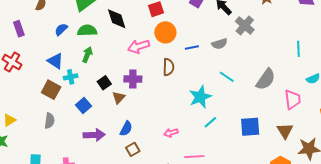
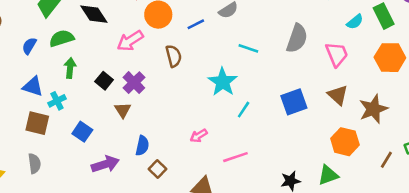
purple cross: (133, 79) -> (134, 83), turned -30
black square: (104, 83) -> (104, 81), moved
gray semicircle: (50, 121) -> (34, 163), moved

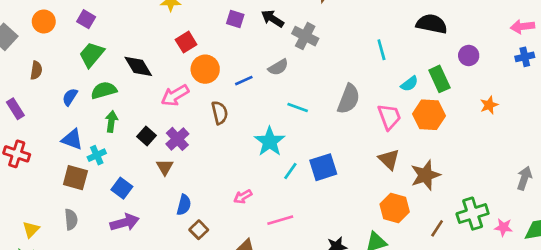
orange hexagon: (390, 58) -> (429, 115), moved
blue square: (294, 102) -> (323, 167), moved
purple arrow: (105, 164) -> (125, 222), moved

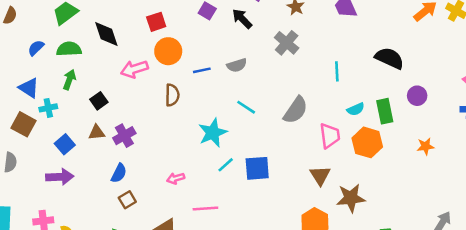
gray cross: (305, 36) -> (287, 43), moved
purple cross: (177, 139) -> (124, 136), moved
brown triangle: (165, 167) -> (97, 132), moved, turned 42

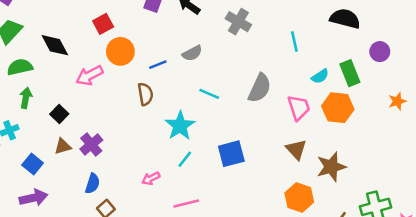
brown semicircle: (172, 95) -> (145, 94), moved
cyan line: (226, 165) -> (185, 159), moved

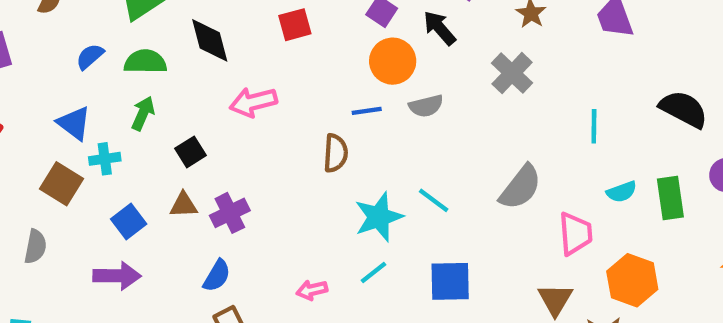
orange circle: (120, 51) -> (393, 61), moved
cyan line: (209, 94) -> (434, 200), moved
orange hexagon: (338, 108) -> (632, 280), moved

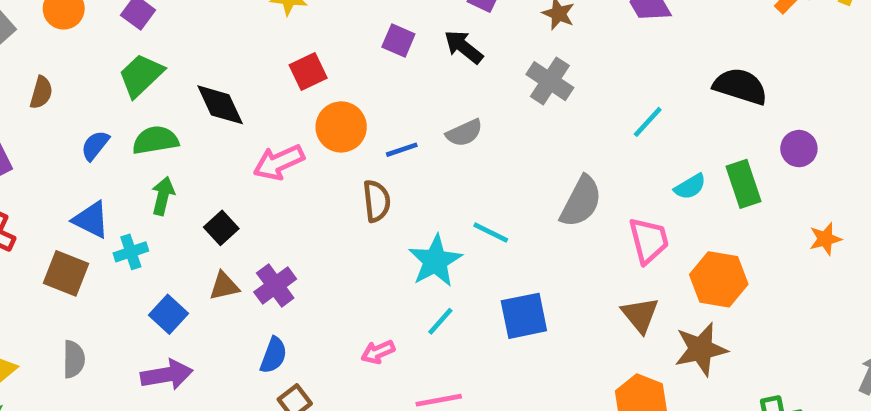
orange circle: (393, 61) -> (341, 127), moved
cyan line: (594, 126) -> (648, 122), turned 52
brown square: (61, 184) -> (66, 273), moved

